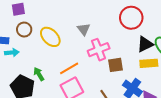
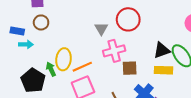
red circle: (131, 18) -> (128, 19), moved
yellow ellipse: (50, 37) -> (64, 59), moved, turned 45

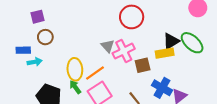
gray triangle: (101, 29) -> (108, 46), moved
green arrow: (51, 69) -> (75, 87), moved
yellow rectangle: (164, 70) -> (165, 53), moved

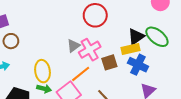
gray triangle: (108, 46) -> (73, 46), turned 40
orange line: (95, 73) -> (81, 74), moved
green arrow: (75, 87) -> (44, 89), turned 144
blue cross: (162, 88) -> (138, 65), moved

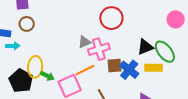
yellow rectangle: (130, 49) -> (153, 68), moved
blue cross: (138, 65) -> (129, 70), moved
yellow ellipse: (42, 71) -> (35, 67), moved

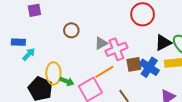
red circle: (111, 18) -> (143, 14), moved
brown circle: (27, 24) -> (71, 30), moved
cyan arrow: (13, 46) -> (29, 54), turned -40

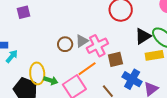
purple square: (34, 10) -> (23, 12), moved
brown circle: (71, 30) -> (65, 44), moved
blue cross: (149, 67) -> (132, 79), moved

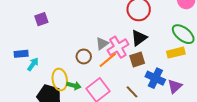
black triangle: (143, 36) -> (139, 38), moved
brown circle: (65, 44) -> (84, 56), moved
orange line: (87, 69) -> (108, 60), moved

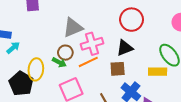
gray triangle: (102, 43) -> (73, 27), moved, size x1.5
pink cross: (118, 47) -> (92, 44), moved
green arrow: (74, 85) -> (59, 62), moved

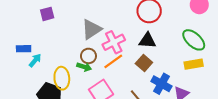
black triangle: (125, 48) -> (147, 41), turned 36
brown square: (118, 69) -> (144, 63), turned -35
yellow rectangle: (158, 72) -> (194, 64), moved

